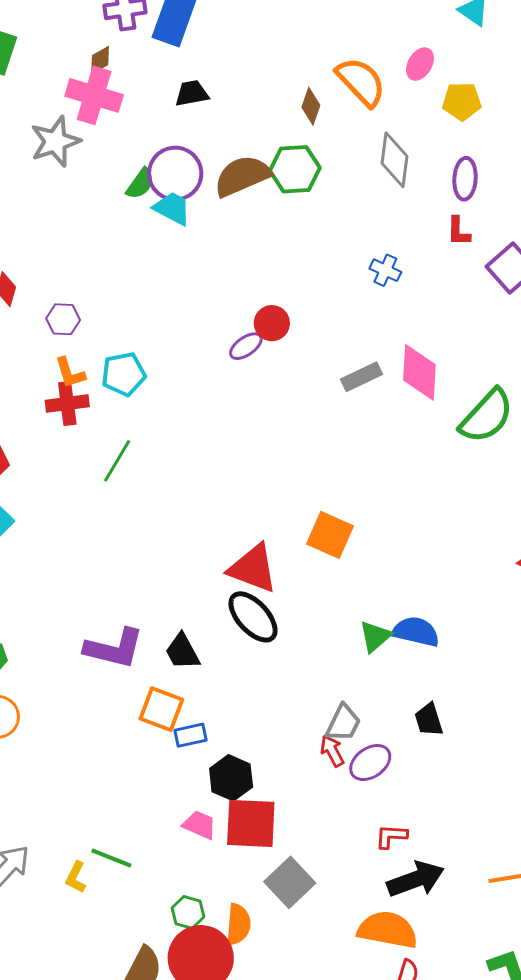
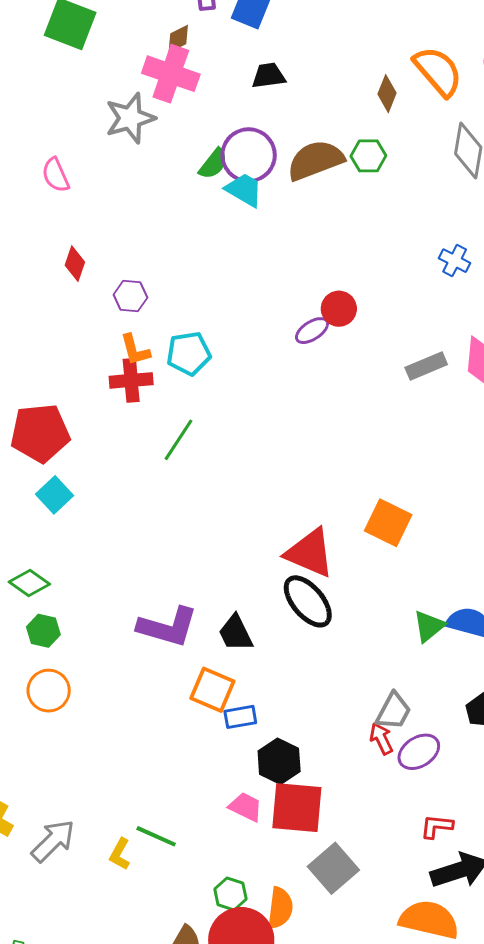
green hexagon: (295, 169) -> (368, 156), size x0.7

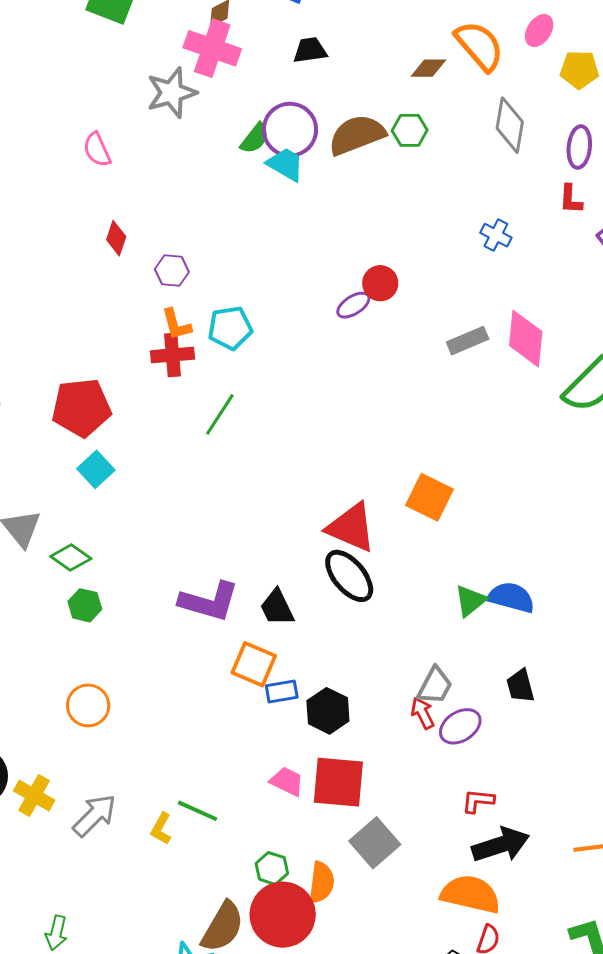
brown diamond: (387, 94) -> (428, 68), turned 69
orange circle: (49, 691) -> (88, 705), moved
black hexagon: (279, 761) -> (328, 711), moved

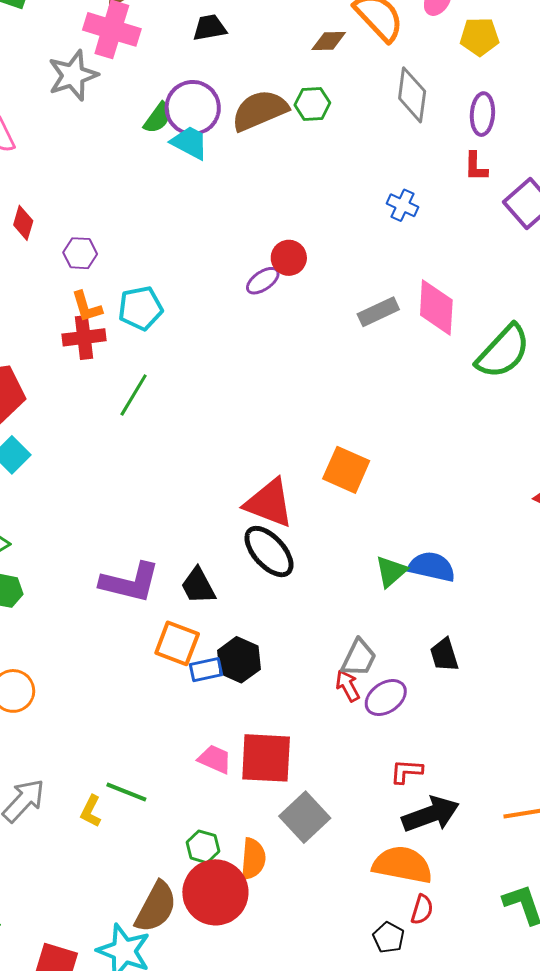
black hexagon: (328, 711) -> (239, 660), moved

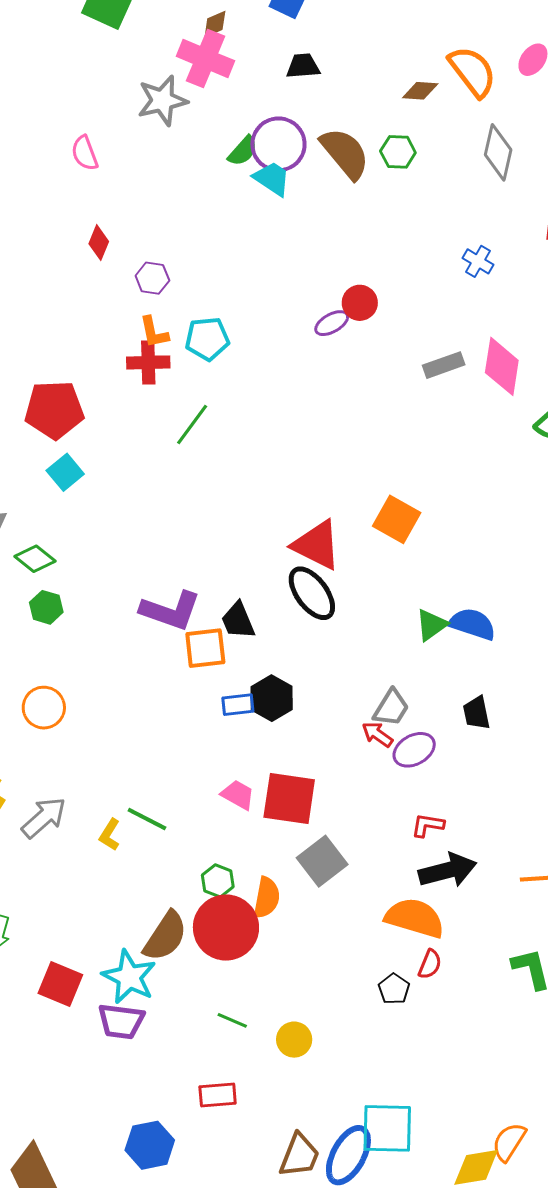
brown semicircle: (260, 110) -> (345, 153), turned 68
orange square: (177, 643) -> (205, 648), moved, turned -33
red arrow: (348, 686) -> (377, 734), turned -32

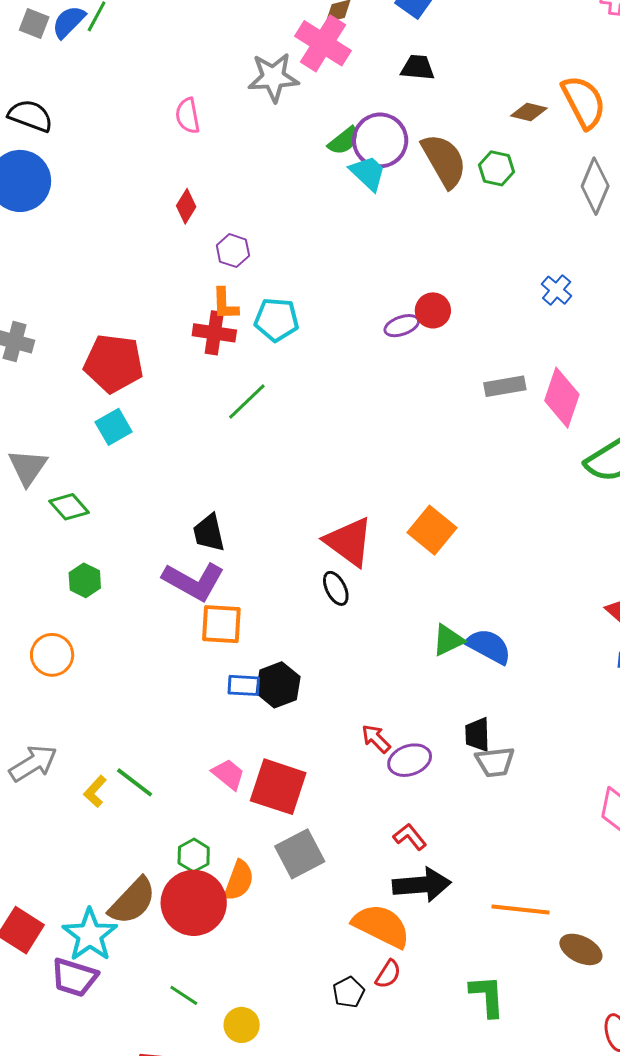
black ellipse: (312, 593) -> (336, 588), size x0.6
green hexagon: (46, 607) -> (85, 580), moved
black trapezoid: (238, 621) -> (209, 533), moved
gray trapezoid: (391, 708) -> (495, 762), moved, turned 42
red L-shape: (428, 825) -> (410, 837), turned 32

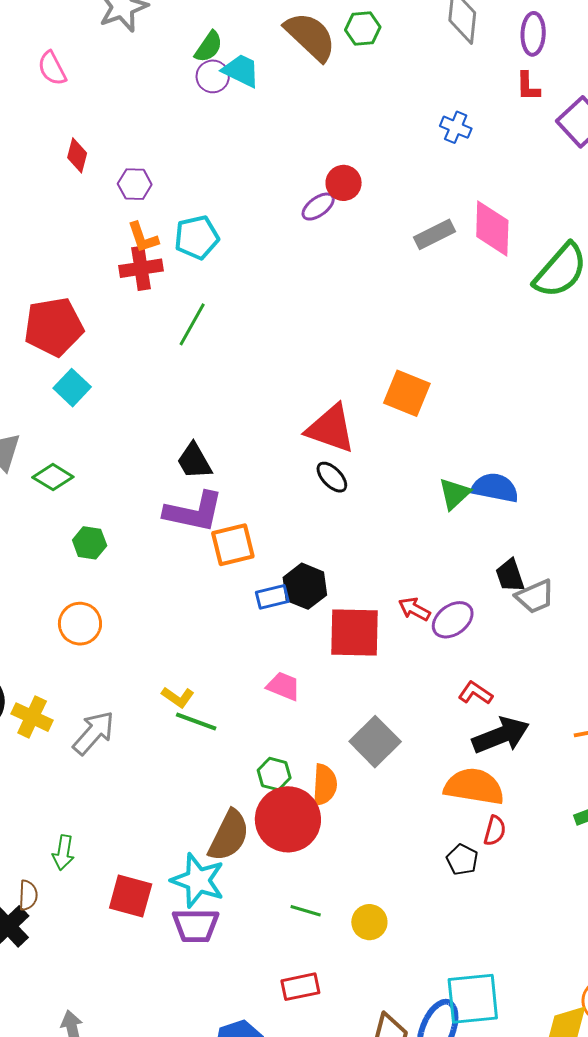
purple circle: (380, 140) -> (213, 76), moved, size x0.6
red square: (278, 787) -> (354, 633), moved
yellow L-shape: (95, 791) -> (178, 697), moved, turned -80

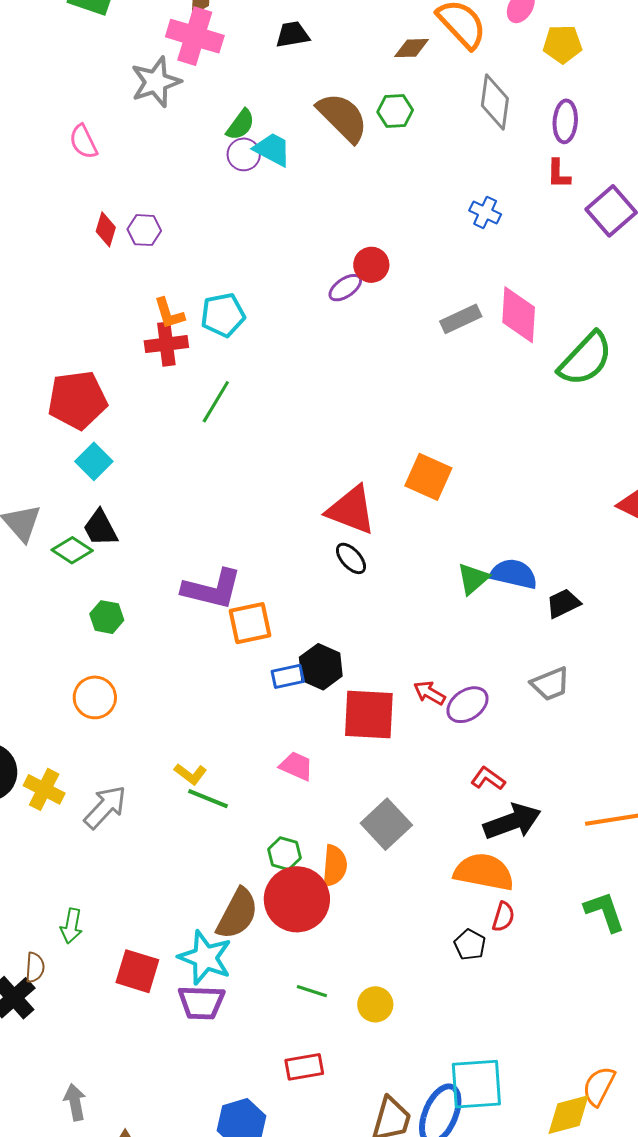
purple hexagon: (135, 184) -> (144, 230), moved
black trapezoid: (194, 461) -> (100, 528), moved
black trapezoid: (510, 575) -> (563, 603), moved, turned 81

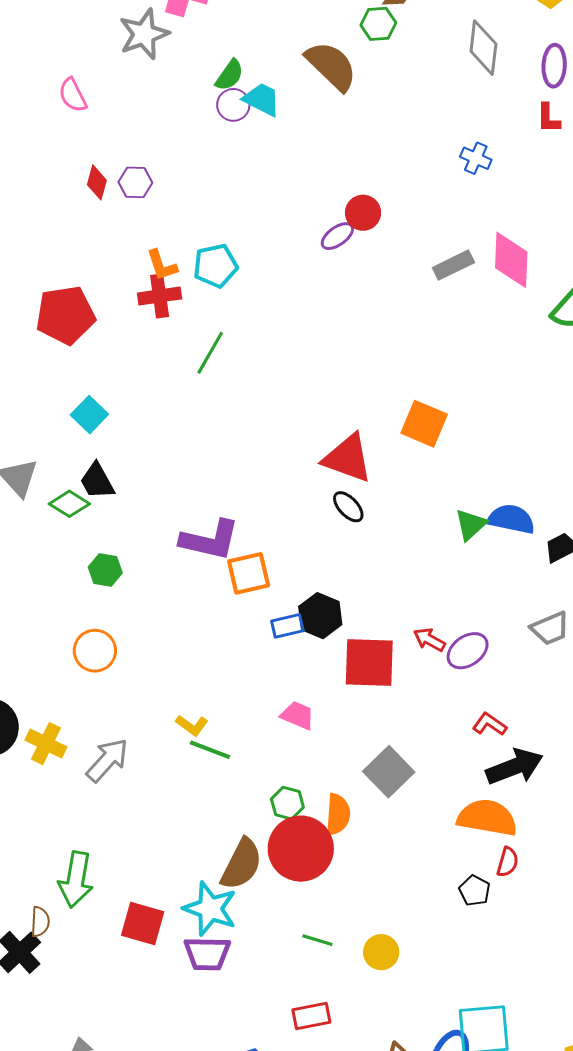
green hexagon: (395, 111) -> (378, 24), moved
red pentagon: (77, 400) -> (65, 315), moved
green arrow: (71, 926) -> (76, 880), size x1.6

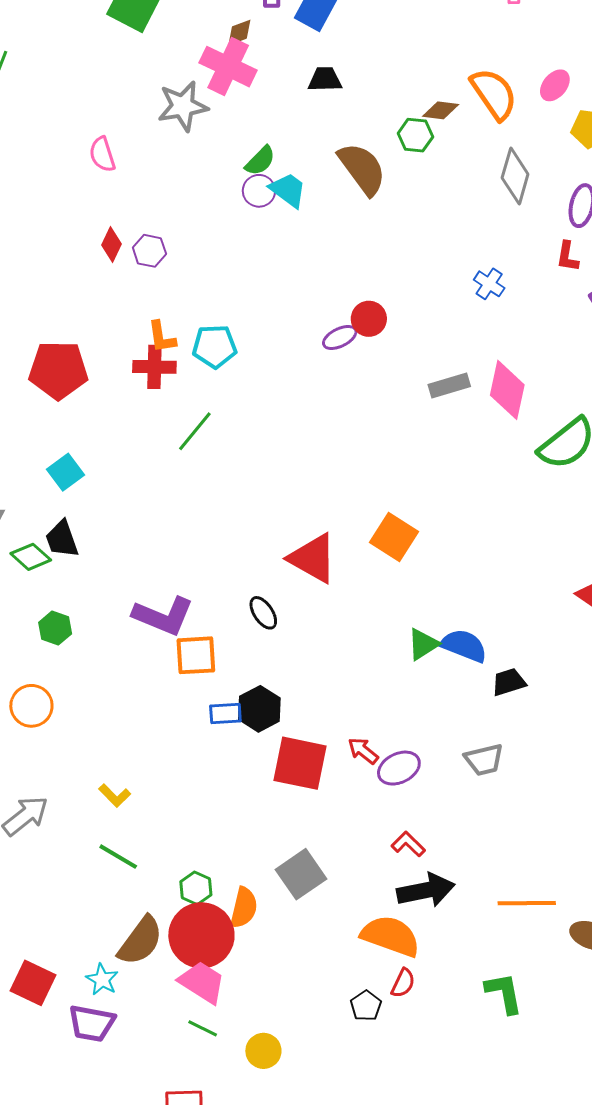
black ellipse: (348, 507) -> (263, 613), moved
pink trapezoid: (298, 715) -> (202, 982), moved, size x1.4
green line: (210, 750) -> (118, 857), moved
cyan star: (210, 909) -> (102, 979), size x0.6

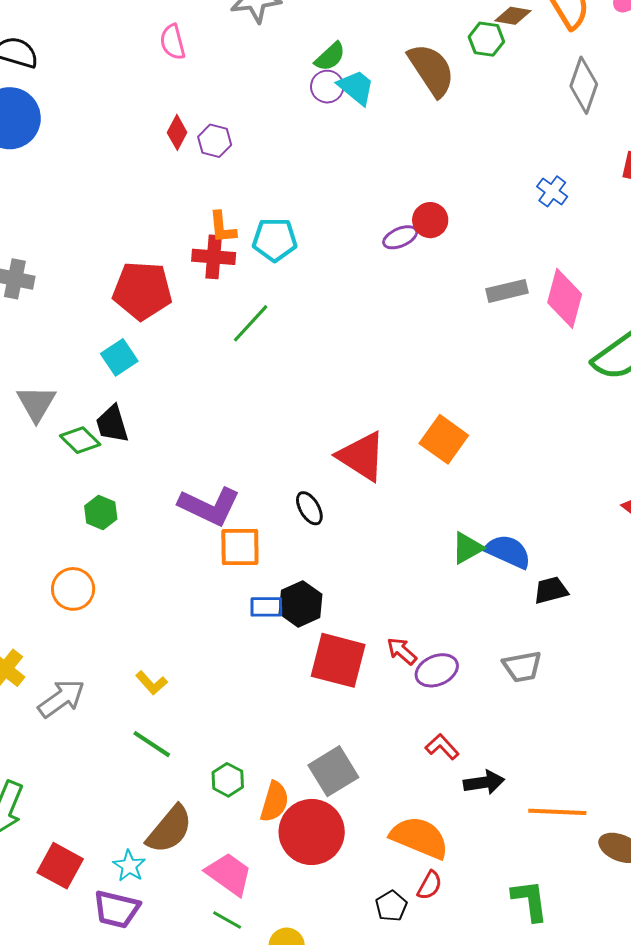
red pentagon: (58, 370) -> (142, 291), moved
black arrow: (426, 890) -> (484, 782), moved, size x0.7
red circle: (201, 935) -> (312, 832), moved

